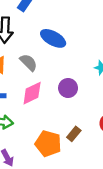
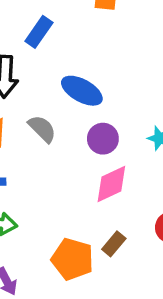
purple circle: (68, 88) -> (103, 139), moved
pink diamond: (32, 93) -> (111, 184), moved

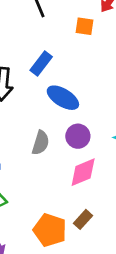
blue rectangle: (39, 32) -> (41, 64), moved
gray semicircle: (42, 129) -> (41, 143), moved, turned 60

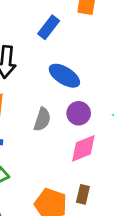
blue rectangle: (41, 64) -> (49, 27), moved
brown rectangle: (83, 219) -> (83, 194), turned -30

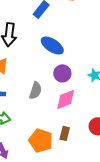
gray semicircle: (42, 119) -> (35, 91), moved

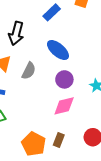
gray semicircle: (35, 91) -> (29, 71), moved

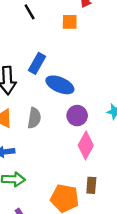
blue rectangle: (52, 12) -> (37, 63), moved
pink diamond: (64, 106) -> (86, 145), turned -30

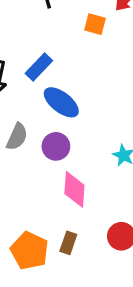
purple circle: (77, 116) -> (56, 146), moved
pink diamond: (86, 145) -> (74, 189), turned -40

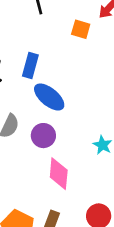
blue rectangle: (39, 67) -> (30, 65), turned -30

